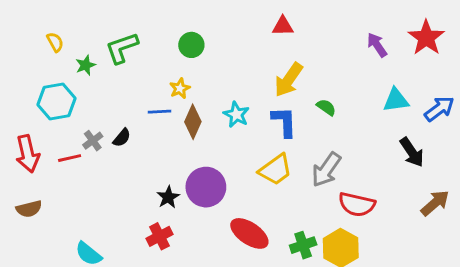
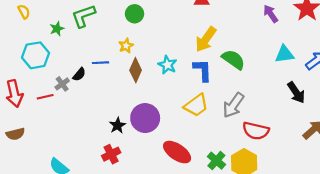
yellow semicircle: (55, 42) -> (24, 12), moved
green semicircle: (326, 107) -> (233, 60), size x1.6
blue line: (160, 112) -> (100, 63), moved
black semicircle: (122, 138) -> (79, 74), moved
green cross: (303, 245) -> (216, 161), turned -30

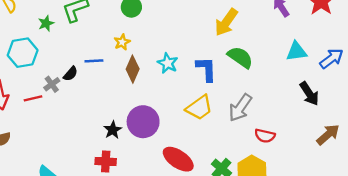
yellow arrow: (206, 39) -> (226, 22), moved
red semicircle: (256, 131) -> (265, 136), size x0.7
red cross: (111, 154) -> (106, 162), turned 30

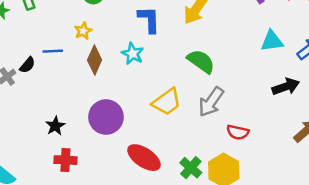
green semicircle: (240, 57) -> (201, 61), moved
blue L-shape: (206, 69) -> (149, 20), moved
black arrow: (309, 94) -> (286, 87), turned -75
black star: (113, 130) -> (55, 126), moved

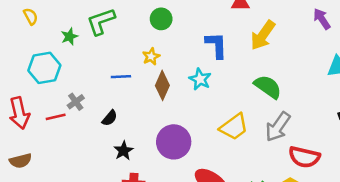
black semicircle: (27, 65) -> (110, 118), moved
red semicircle: (238, 132) -> (304, 157), size x1.4

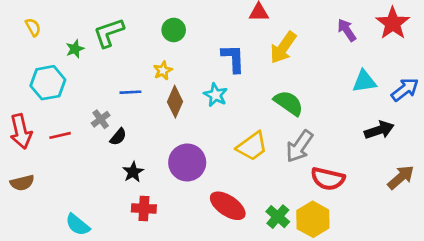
gray cross: (76, 102) -> (101, 119), moved

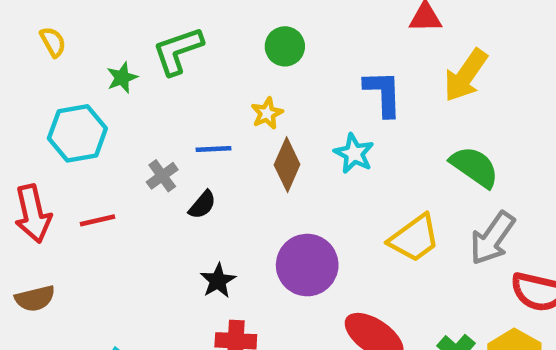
gray cross: (101, 119) -> (162, 176), moved
black semicircle: (118, 137) -> (202, 205), moved

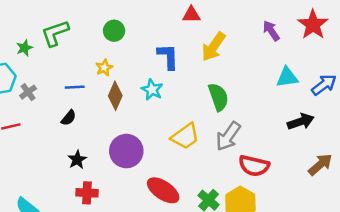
green semicircle: (474, 167) -> (218, 97), turned 36
gray cross: (162, 176) -> (28, 92), moved

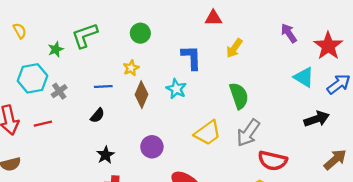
red star: (313, 25) -> (328, 46), moved
yellow arrow: (213, 47) -> (234, 48), size x0.7
cyan triangle: (287, 77) -> (304, 77), turned 40
purple circle: (126, 151) -> (152, 147), size x0.7

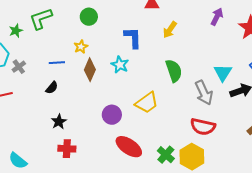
purple arrow: (289, 33) -> (217, 17), turned 60
cyan triangle: (304, 77) -> (223, 73), moved, turned 30
gray arrow: (248, 133) -> (204, 93), moved, turned -60
purple circle: (152, 147) -> (112, 115), moved

